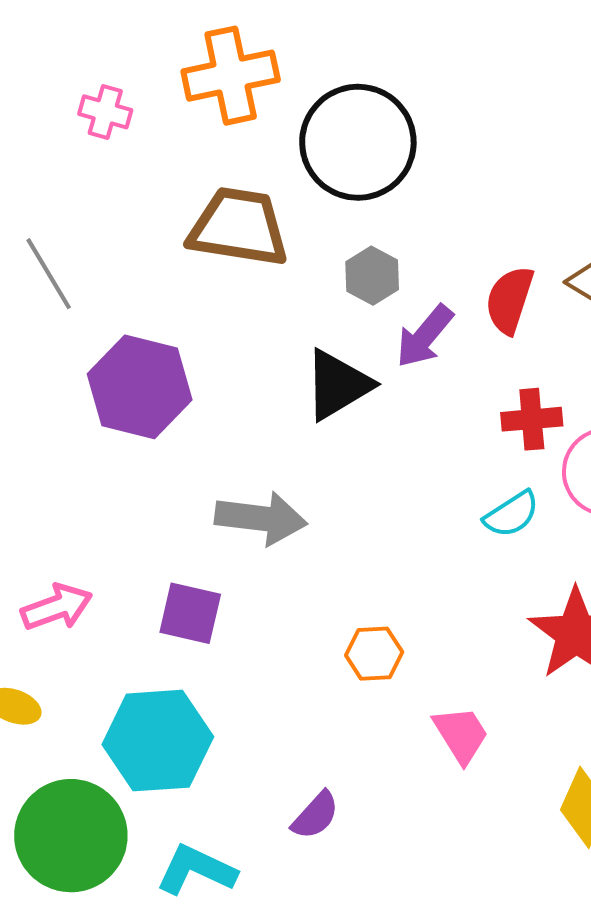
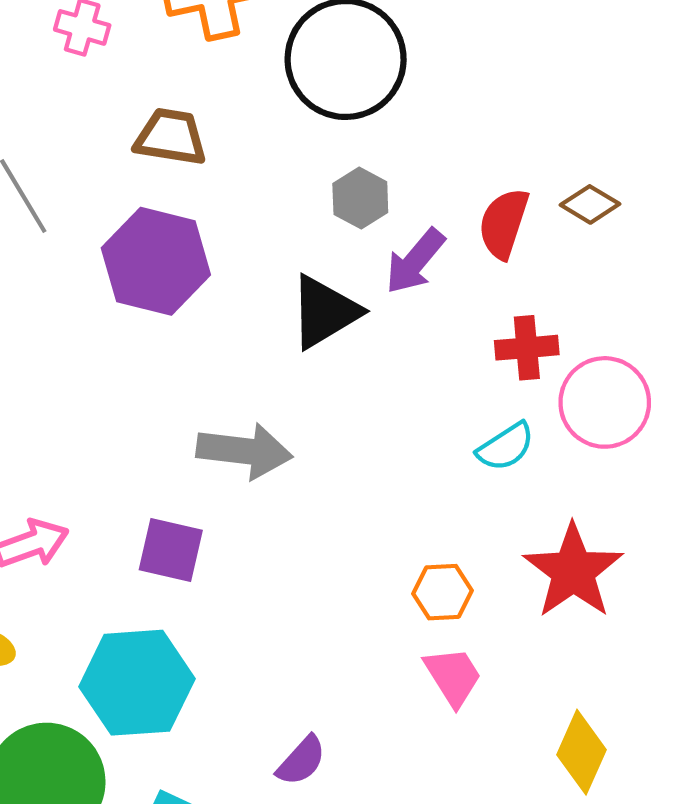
brown trapezoid: (239, 227) -> (171, 137), moved, size x0.7
purple hexagon: (140, 387) -> (156, 261), moved
orange hexagon: (374, 654) -> (443, 592), moved

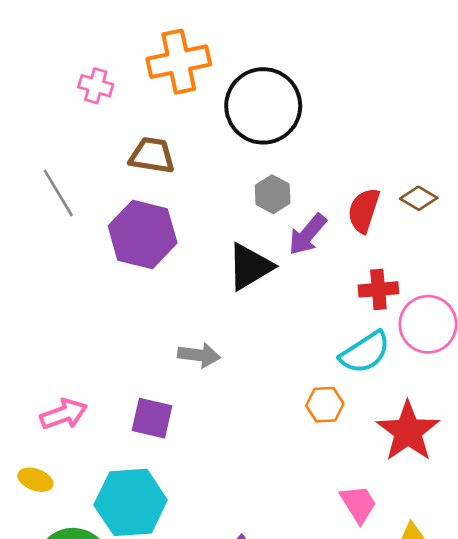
cyan semicircle: (506, 447) -> (365, 352), size x1.4
gray arrow: (244, 451) -> (199, 355), size x0.7
orange hexagon: (443, 592) -> (325, 405), moved
pink trapezoid: (453, 676) -> (358, 504), moved

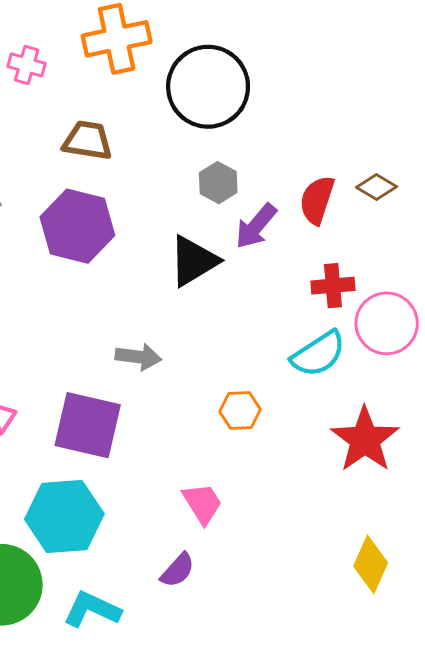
orange hexagon: (325, 405) -> (240, 411), moved
purple square: (152, 418) -> (88, 425), size x1.5
pink trapezoid: (358, 504) -> (202, 503), moved

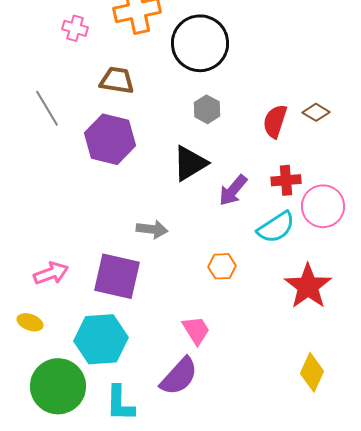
purple arrow: (256, 226) -> (233, 190), moved
purple semicircle: (178, 570) -> (179, 376), size x1.6
cyan L-shape: (92, 609) -> (120, 403), turned -114

